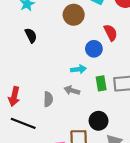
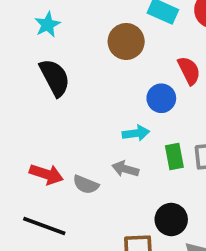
black semicircle: (31, 35) -> (55, 78), size x1.5
red arrow: (14, 96) -> (46, 174), moved, turned -84
gray semicircle: (48, 99) -> (86, 185), turned 112

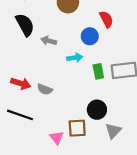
gray arrow: (125, 169) -> (49, 41), moved

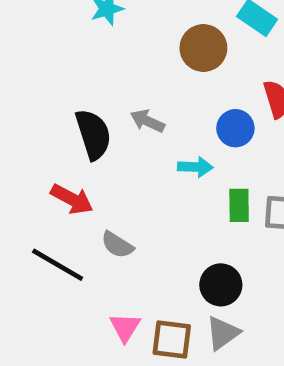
black semicircle: (25, 25) -> (93, 134), moved
gray semicircle: (45, 89) -> (117, 245), moved
brown square: (77, 128) -> (172, 340), moved
gray triangle: (113, 131) -> (223, 333), moved

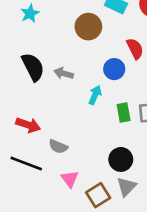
black semicircle: (93, 134) -> (33, 67), moved
cyan arrow: (195, 167) -> (95, 95), turned -60
pink triangle: (125, 327) -> (70, 179), moved
brown square: (172, 340) -> (98, 195), turned -30

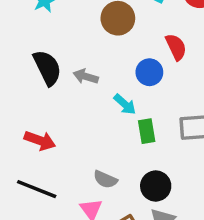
cyan arrow: (95, 95) -> (125, 104), turned 108
green rectangle: (124, 113) -> (147, 131), moved
gray semicircle: (58, 147) -> (105, 179), moved

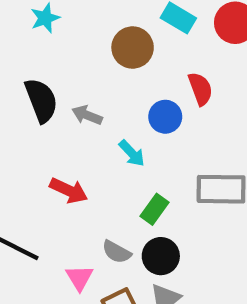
green rectangle: (147, 131) -> (155, 209), moved, turned 40
red arrow: (40, 141) -> (69, 190), moved
gray semicircle: (105, 179) -> (117, 252), moved

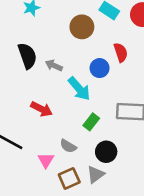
cyan arrow: (132, 153) -> (79, 89), size x1.5
black circle: (161, 256) -> (106, 152), moved

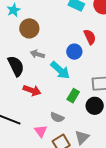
brown circle: (82, 27) -> (29, 28), moved
black semicircle: (27, 56) -> (16, 66), moved
black circle: (106, 152) -> (95, 106), moved

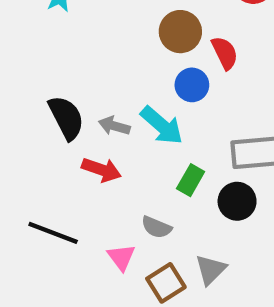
brown circle: (29, 28) -> (180, 32), moved
gray arrow: (37, 54) -> (114, 126), moved

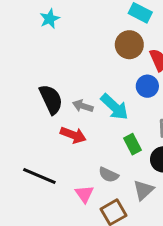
blue circle: (192, 85) -> (147, 86), moved
green rectangle: (191, 180) -> (132, 144), turned -60
gray triangle: (211, 270) -> (143, 190), moved

